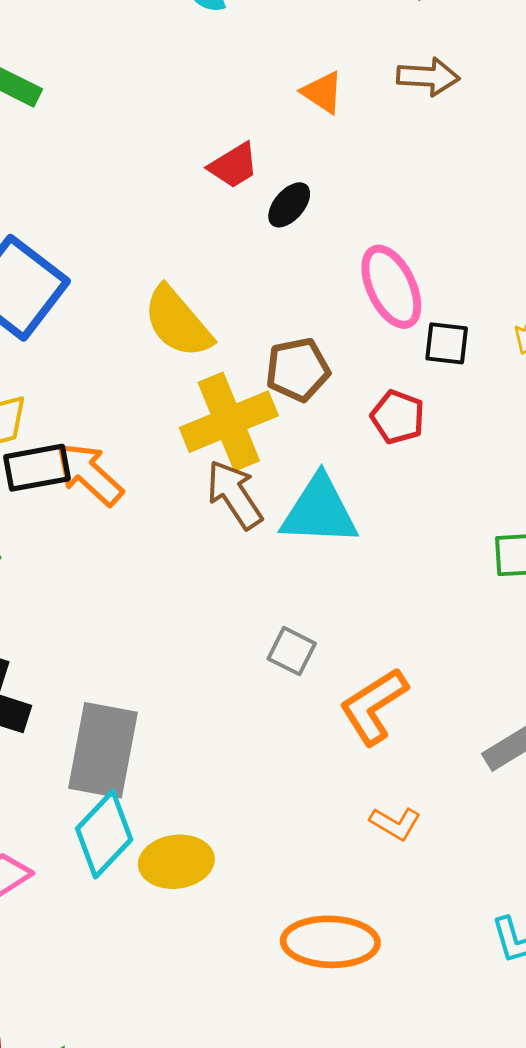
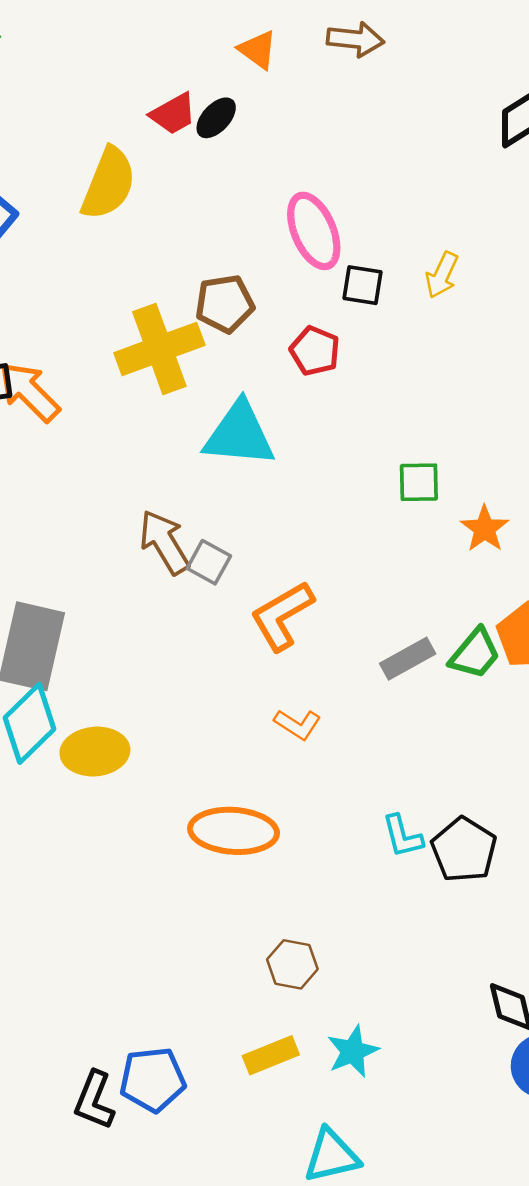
black ellipse: (289, 205) -> (216, 118), moved
yellow semicircle: (178, 322) -> (109, 184), moved, turned -120
brown arrow: (234, 495) -> (164, 542), moved

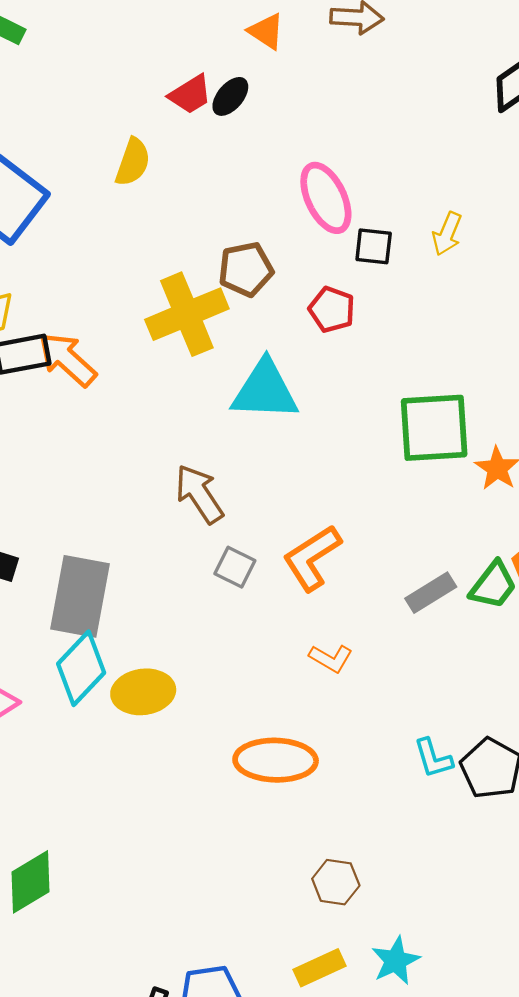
yellow semicircle: (109, 184) -> (133, 162), size x0.7
green square: (419, 482) -> (434, 428), size x1.8
gray square: (209, 562) -> (235, 567), moved

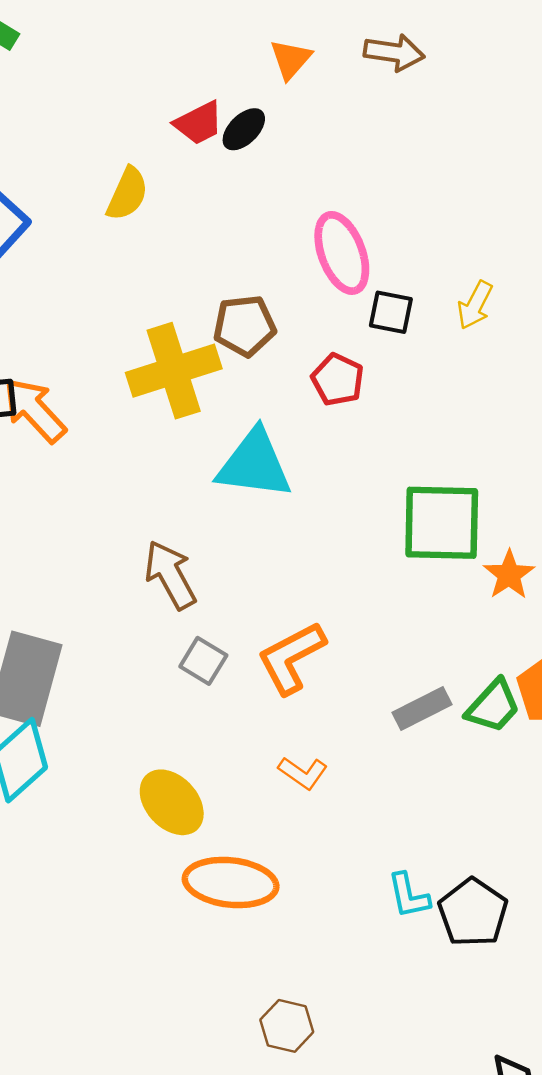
orange triangle: (266, 31) -> (291, 59), turned 33
yellow ellipse: (143, 692) -> (172, 802), moved, turned 50

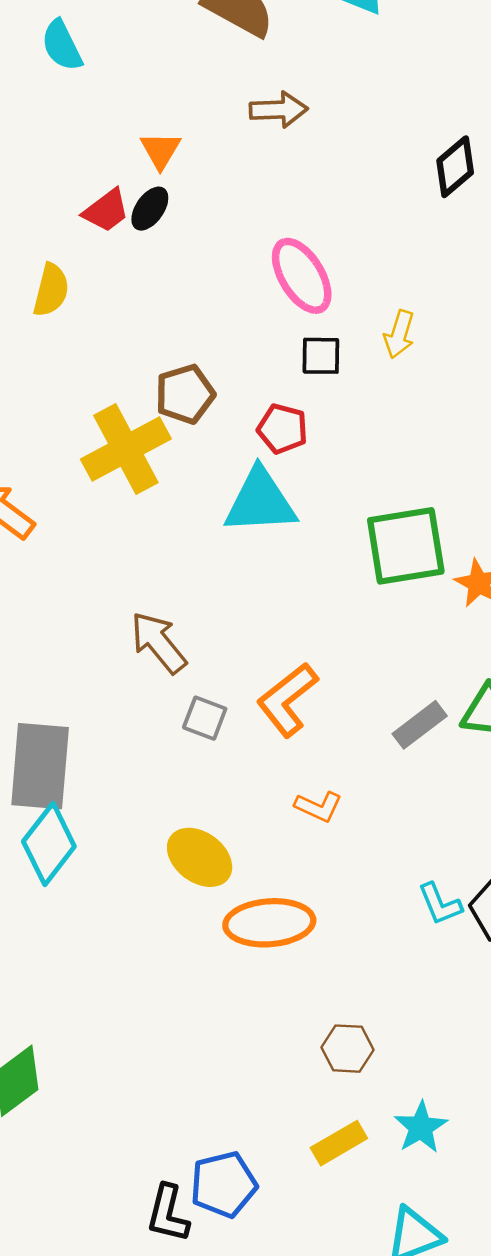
orange triangle: (291, 59) -> (161, 150), moved
pink ellipse: (342, 253) -> (302, 276), moved
cyan triangle: (254, 464) -> (260, 502), moved

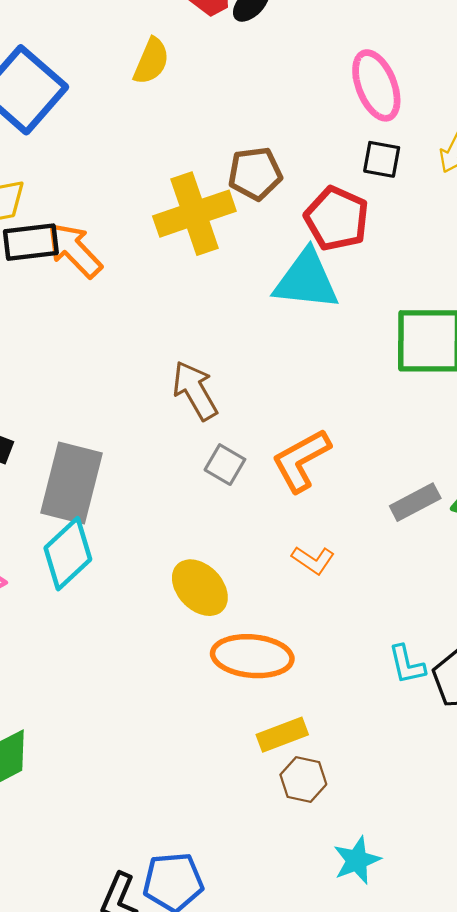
red pentagon: (282, 429) -> (337, 219), size x1.4
yellow rectangle: (339, 1143) -> (282, 735), moved

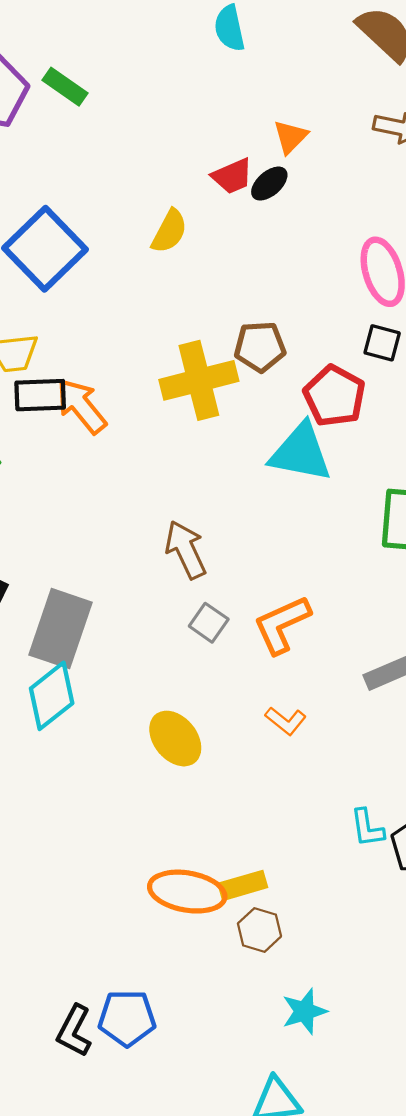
orange ellipse: (252, 656) -> (187, 892), moved

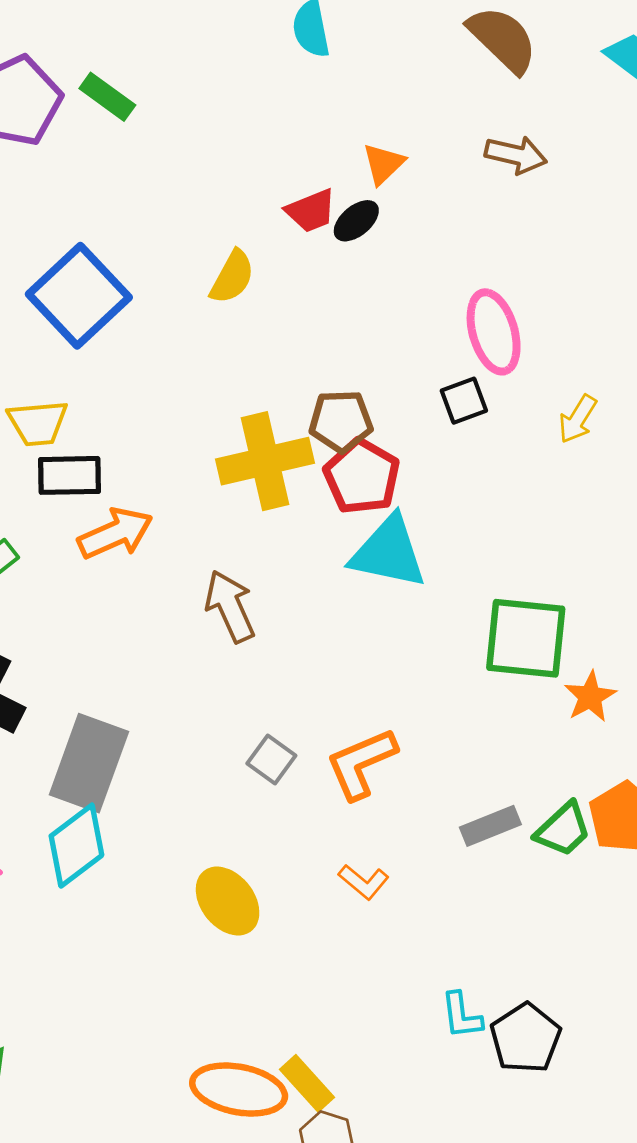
black square: (382, 343) -> (464, 401), moved, turned -36
red pentagon: (334, 396) -> (362, 476), moved
orange arrow: (81, 406) -> (115, 533), moved, turned 104
brown arrow: (186, 550) -> (230, 606), moved
yellow rectangle: (243, 885) -> (307, 1083), turned 63

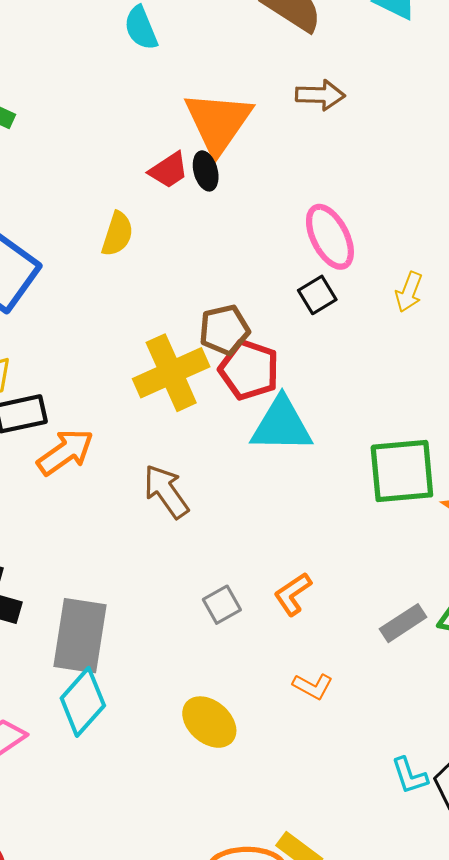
orange triangle: (383, 164) -> (218, 122), size x2.0
black ellipse: (356, 221) -> (206, 171), turned -54
gray square: (271, 759) -> (222, 605), turned 36
orange L-shape: (361, 763) -> (293, 594), size x0.7

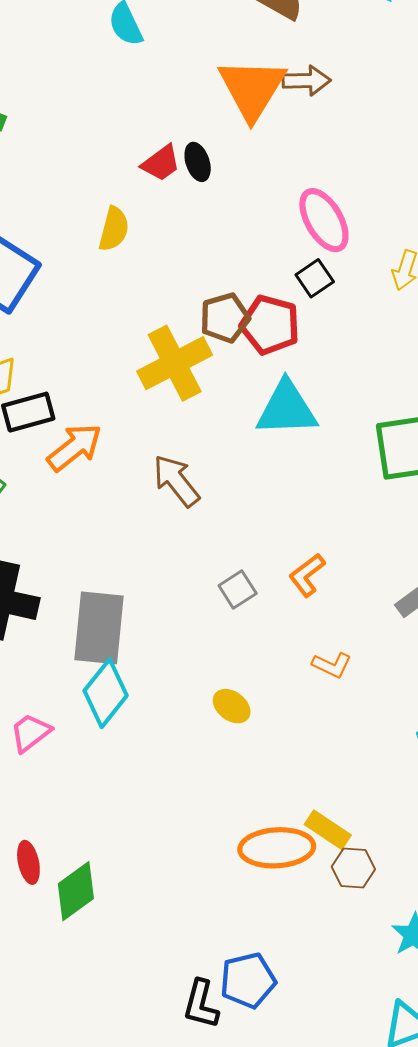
orange triangle: (218, 122) -> (252, 89), moved
red pentagon: (249, 370) -> (270, 325), moved
yellow ellipse: (209, 722) -> (232, 706), size x0.7

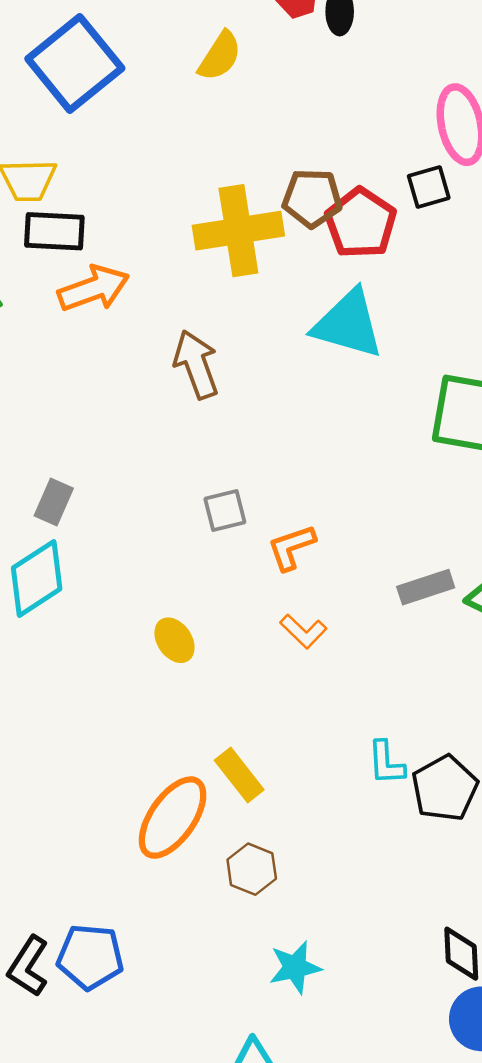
orange L-shape: (307, 575) -> (291, 547), moved
gray rectangle: (99, 628) -> (54, 502), size x0.5
yellow rectangle: (328, 830) -> (239, 775), moved
orange ellipse: (277, 848) -> (173, 818), turned -70

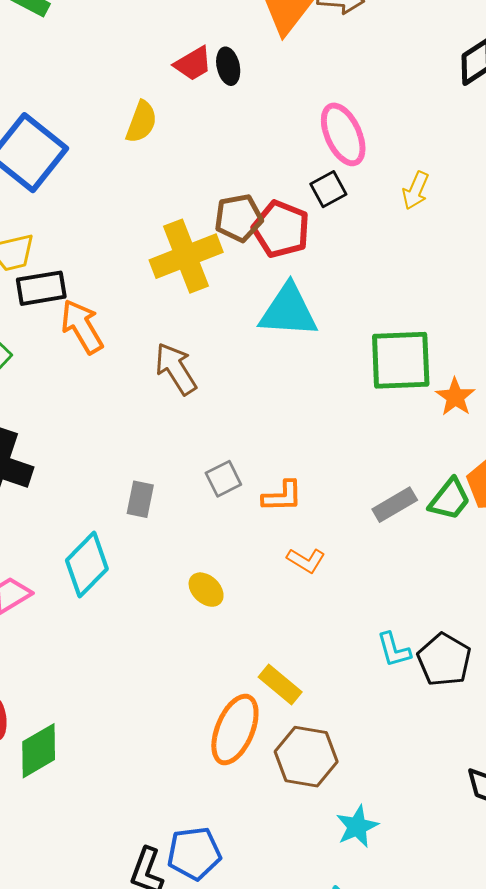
orange arrow: (94, 289) -> (82, 327), turned -88
gray rectangle: (54, 502) -> (140, 499), moved
orange L-shape: (291, 547) -> (282, 496), turned -150
brown hexagon: (252, 869) -> (306, 757), size x1.5

